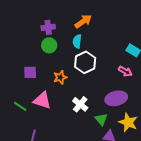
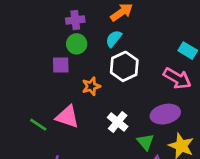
cyan semicircle: (77, 41) -> (114, 39), turned 32
pink arrow: (125, 71) -> (177, 78), size x1.5
purple square: (30, 72) -> (61, 65), moved

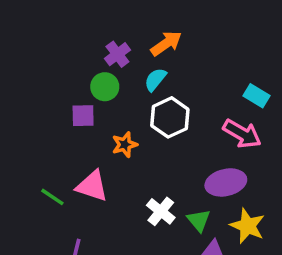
purple cross: (75, 20) -> (117, 54), moved, turned -30
white cross: (118, 122) -> (161, 211), moved

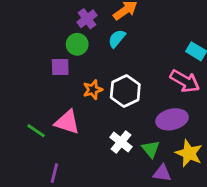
white hexagon: (170, 117) -> (125, 91), moved

